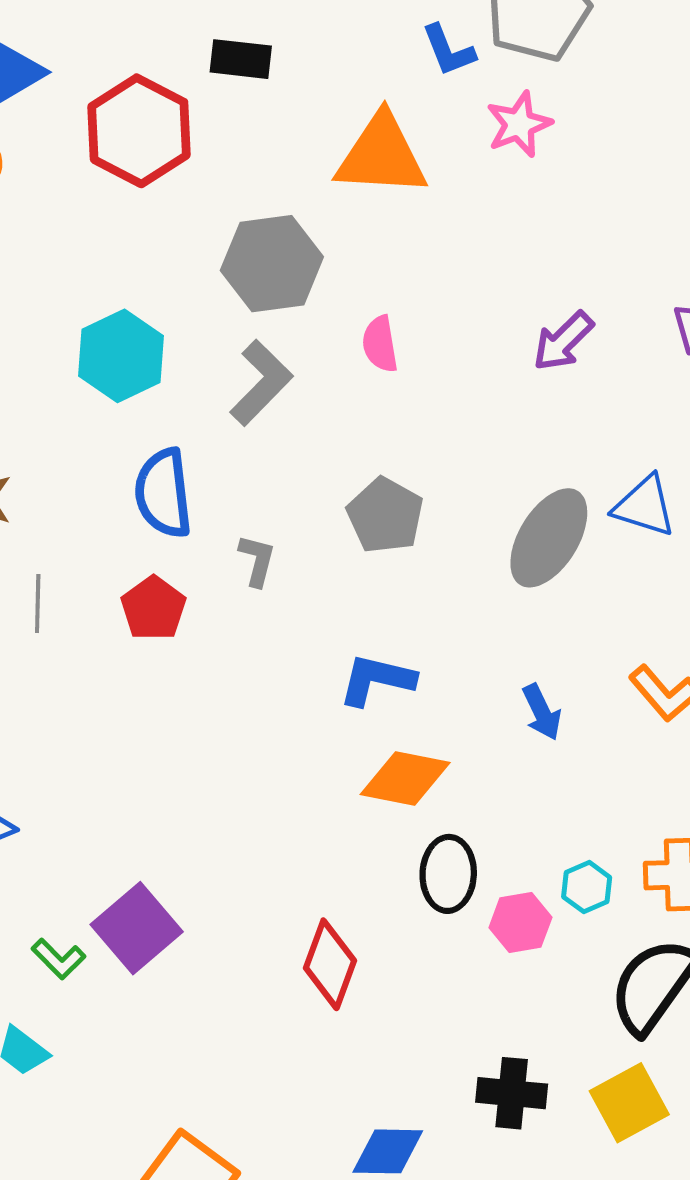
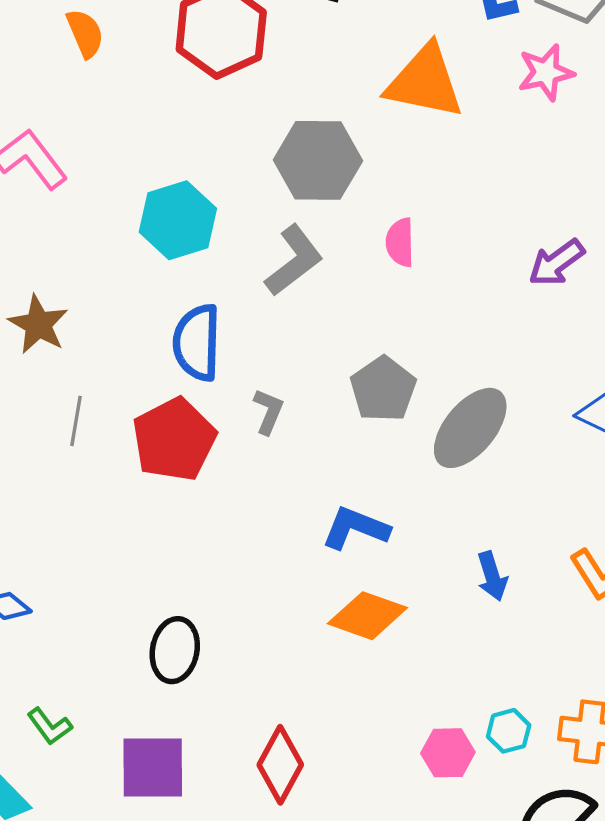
gray ellipse: (549, 538) -> (470, 428), moved
red pentagon: (153, 608) -> (174, 439), size x1.5
black ellipse: (448, 874) -> (175, 650), moved
purple square: (137, 928) -> (153, 768), moved, turned 32

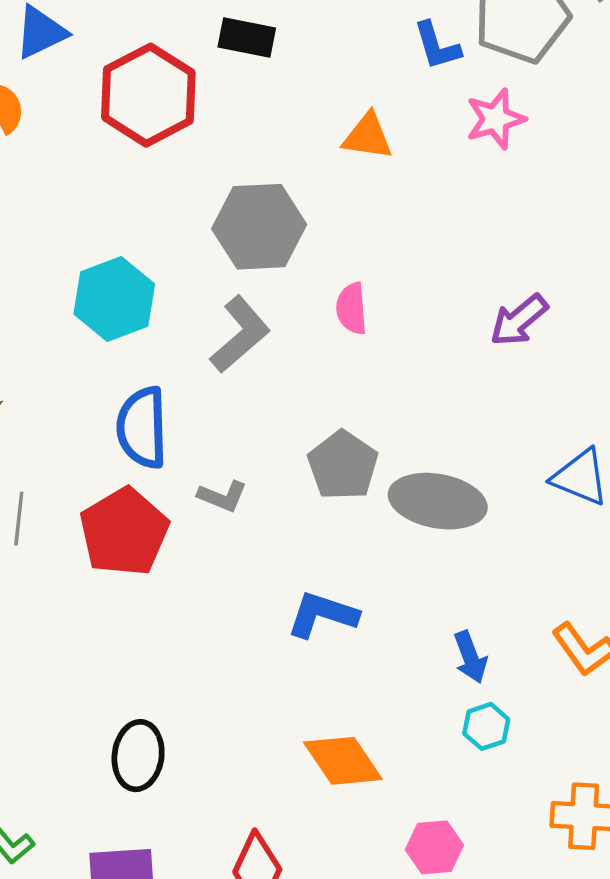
orange triangle: (425, 82) -> (368, 136), size x0.6
gray L-shape: (268, 411) -> (222, 496), turned 93
gray ellipse: (470, 428) -> (438, 501), turned 64
orange diamond: (367, 616) -> (343, 761), moved, turned 40
cyan hexagon: (509, 731) -> (486, 726), moved

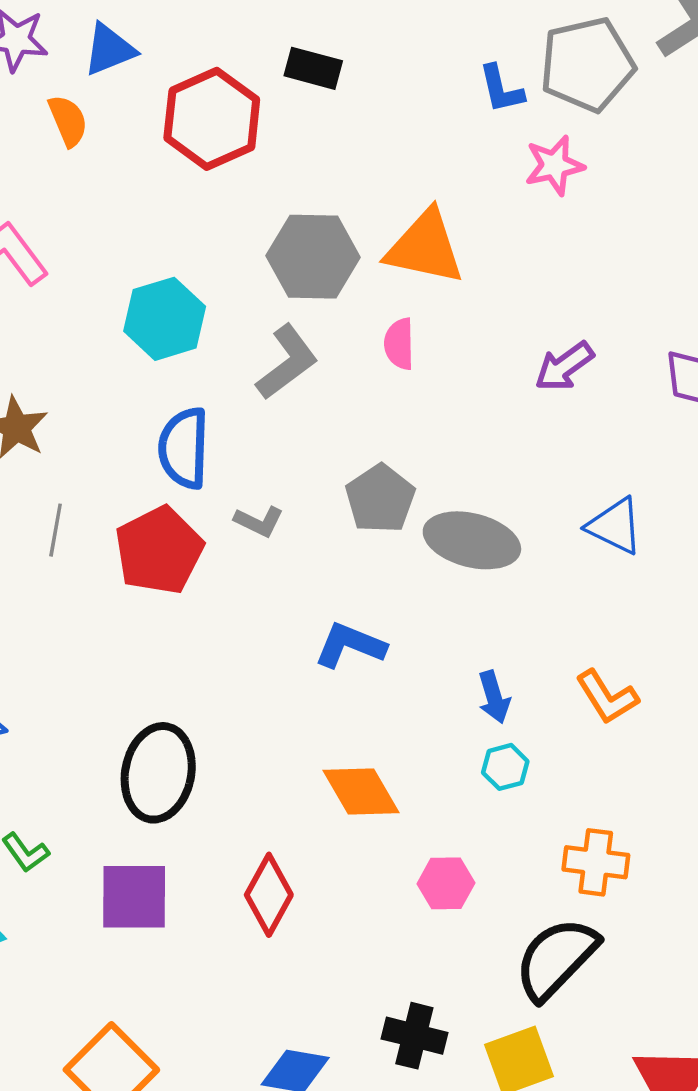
orange triangle: (368, 136) -> (425, 247), moved, size x1.6
black ellipse: (138, 756) -> (158, 773), size x1.4

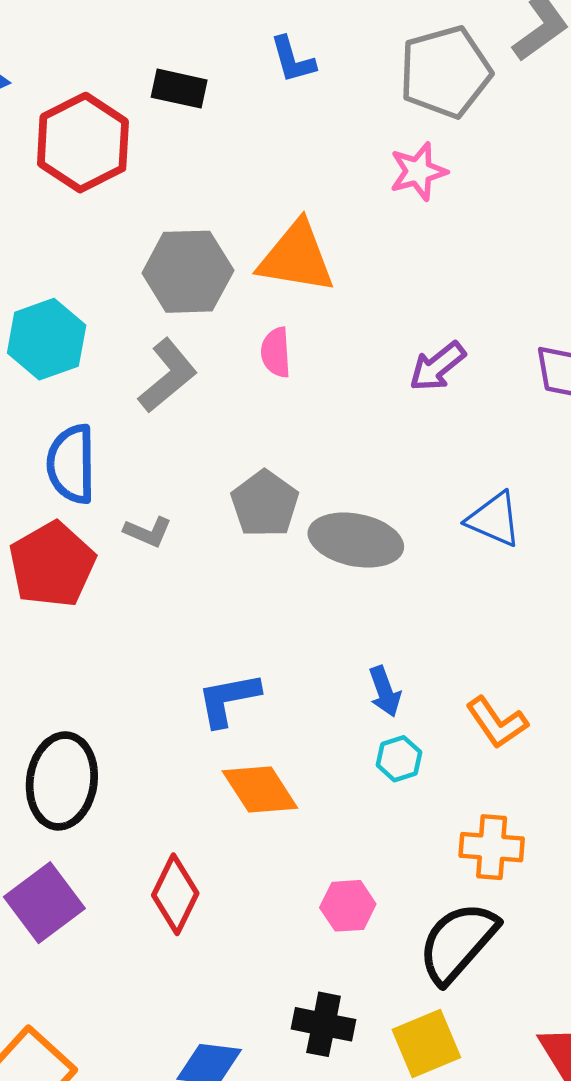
blue L-shape: (501, 89) -> (293, 60), moved
blue L-shape: (350, 645) -> (228, 699), moved, turned -30
orange L-shape: (607, 697) -> (497, 723), moved
pink hexagon: (446, 883) -> (348, 906), moved
purple square: (134, 897) -> (44, 903), turned -34

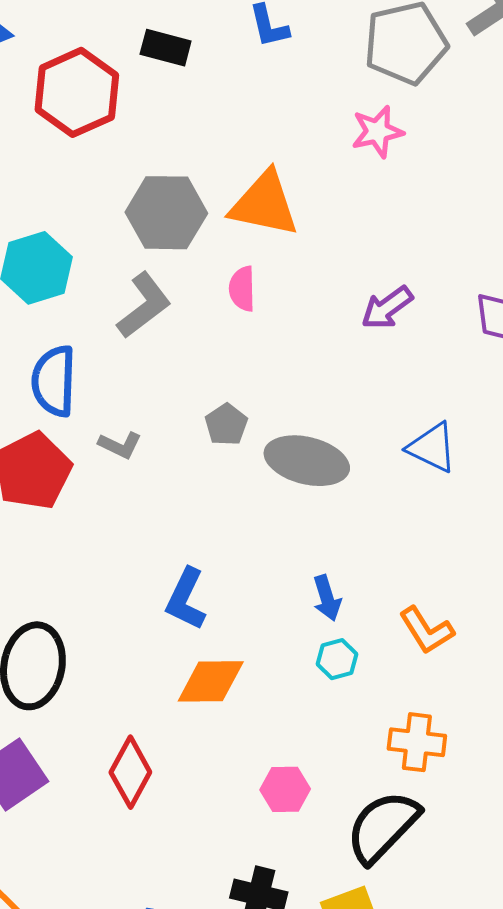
gray pentagon: (265, 504) -> (226, 425), size x0.7
blue L-shape: (228, 699) -> (186, 599), turned -56
orange diamond: (260, 790) -> (211, 681), turned -60

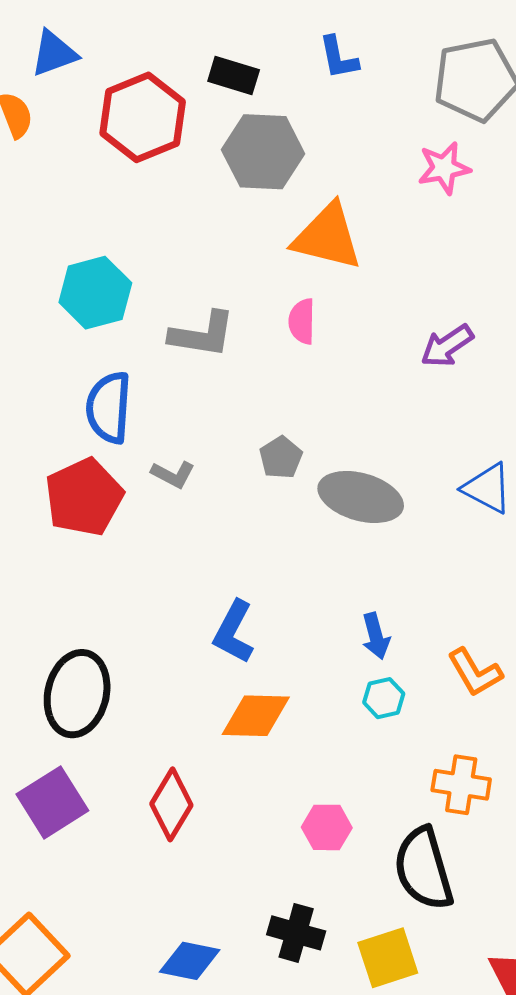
gray hexagon: (166, 213) -> (263, 152), moved
gray L-shape: (144, 305) -> (202, 334), turned 44
black semicircle: (383, 827) -> (424, 869), turned -62

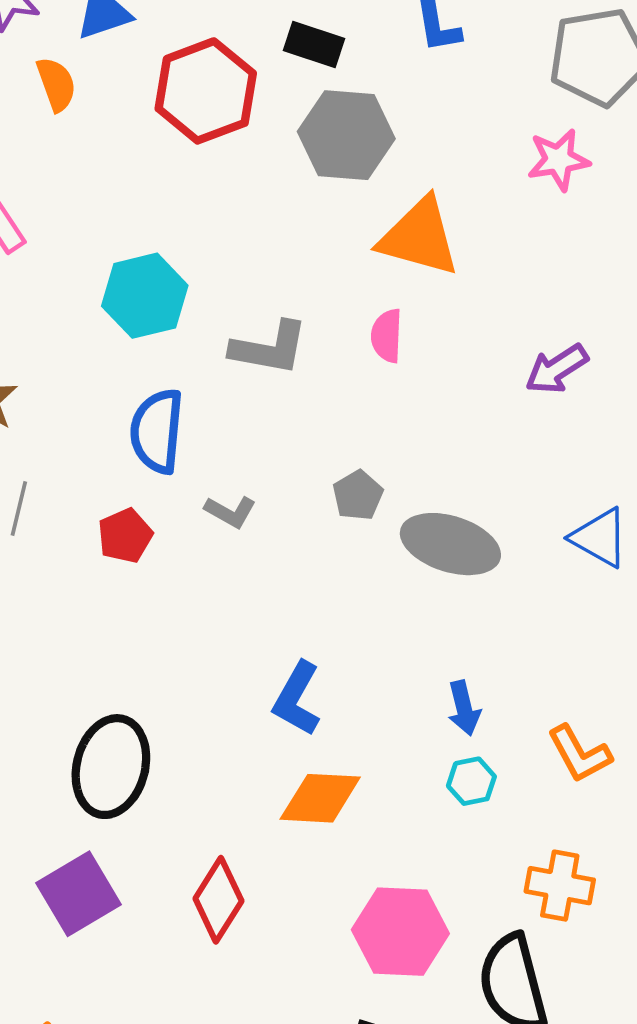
red pentagon: (84, 497) -> (125, 536), size x0.6
pink hexagon: (327, 827) -> (400, 932), size x1.6

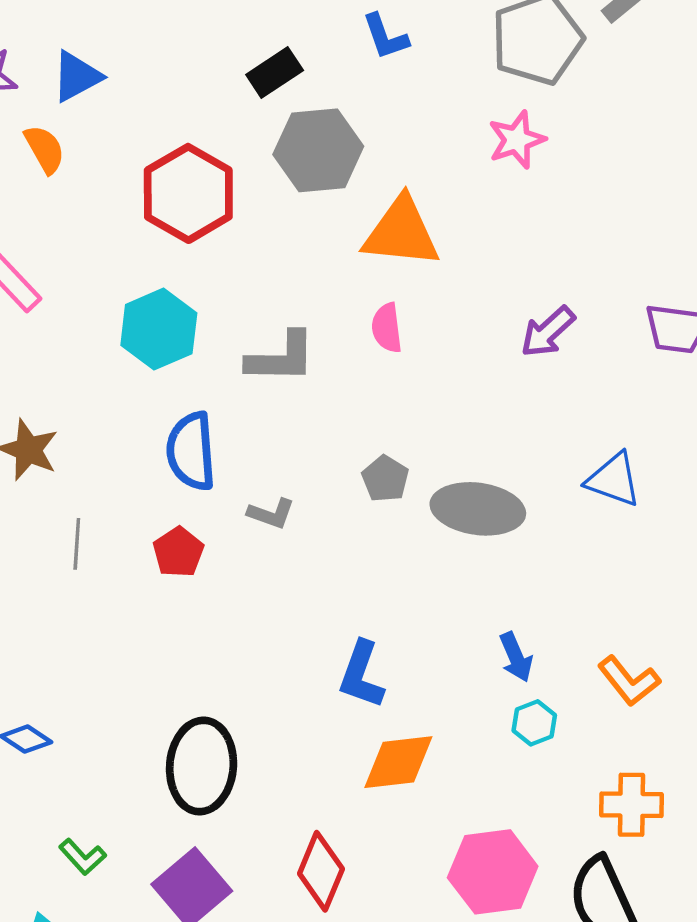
black rectangle: (314, 45) -> (275, 72), turned -42
red hexagon: (206, 91) -> (188, 193), moved

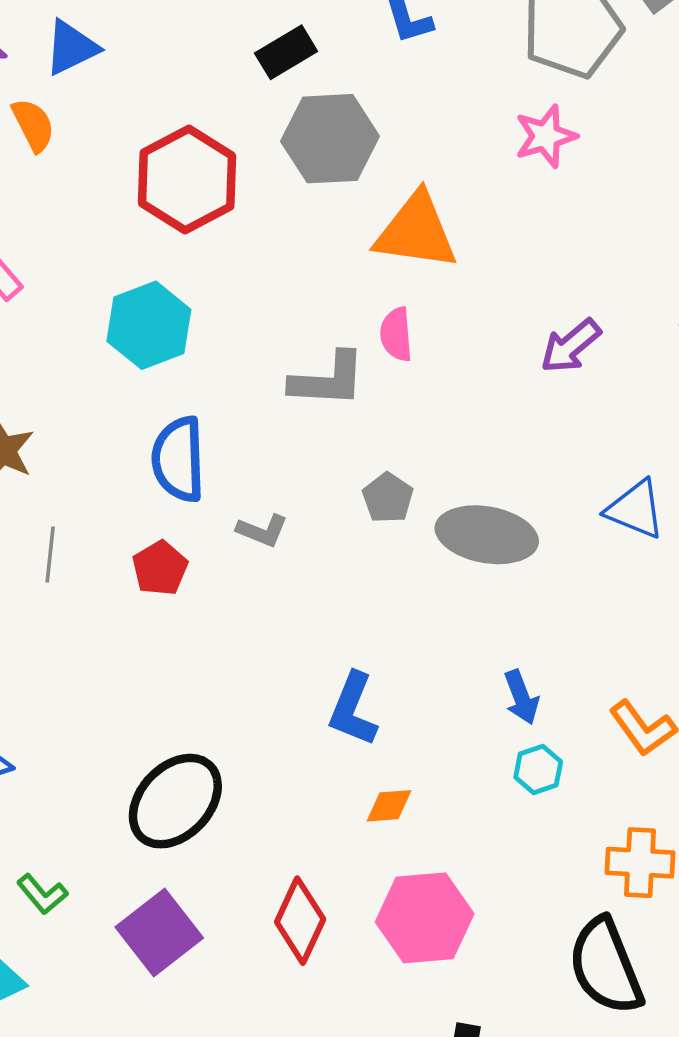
gray L-shape: (281, 358) -> (328, 380), moved
orange diamond: (398, 762) -> (389, 806), size x0.6
black ellipse: (202, 766) -> (175, 801), turned 36
pink hexagon: (493, 872) -> (425, 918), moved

